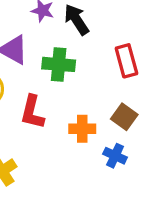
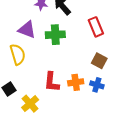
red L-shape: (32, 112) -> (52, 82), moved
orange cross: (82, 129) -> (76, 82), moved

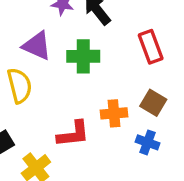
red L-shape: (52, 82) -> (73, 134), turned -105
orange cross: (76, 82) -> (114, 113), moved

